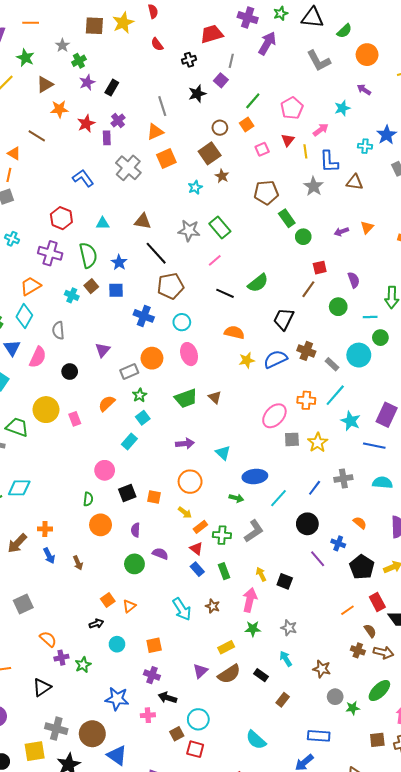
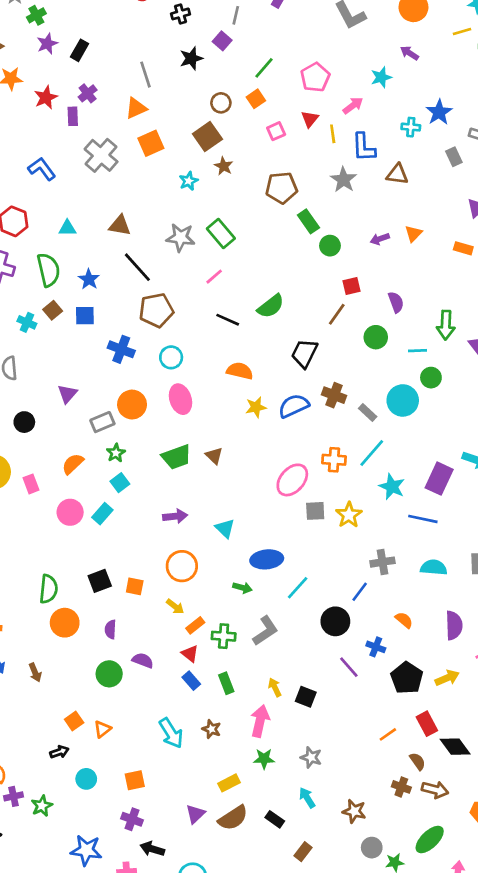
pink circle: (105, 470) -> (70, 512), moved
blue line: (315, 488) -> (360, 592), moved
green semicircle: (88, 499) -> (49, 589), size x1.5

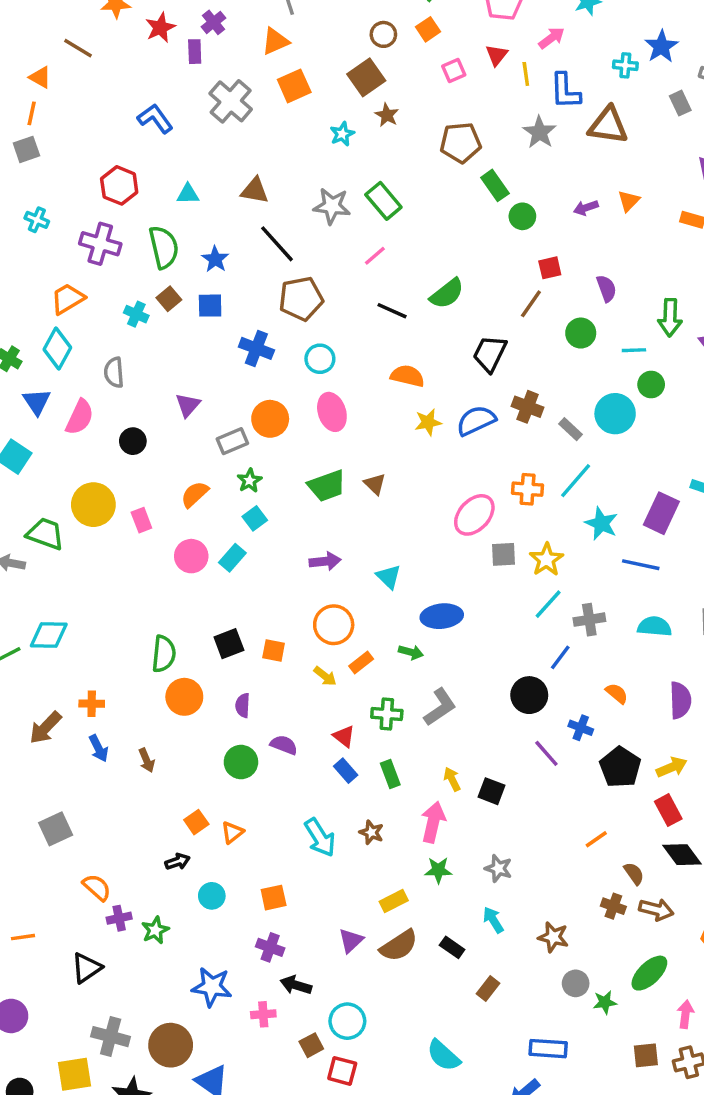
brown triangle: (397, 174) -> (608, 125), size x1.4
cyan line: (298, 588) -> (548, 604), moved
orange rectangle: (195, 625) -> (361, 662), moved
red rectangle: (427, 724) -> (668, 810), moved

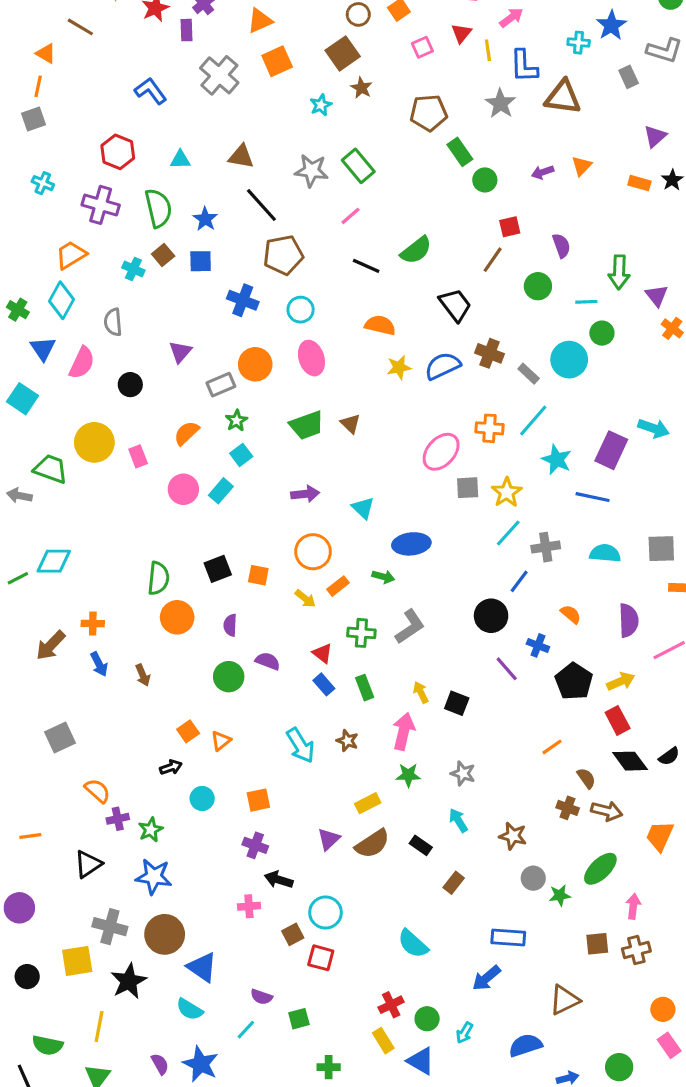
black trapezoid: (490, 354) -> (455, 305), turned 117
blue star: (212, 987) -> (154, 877), moved

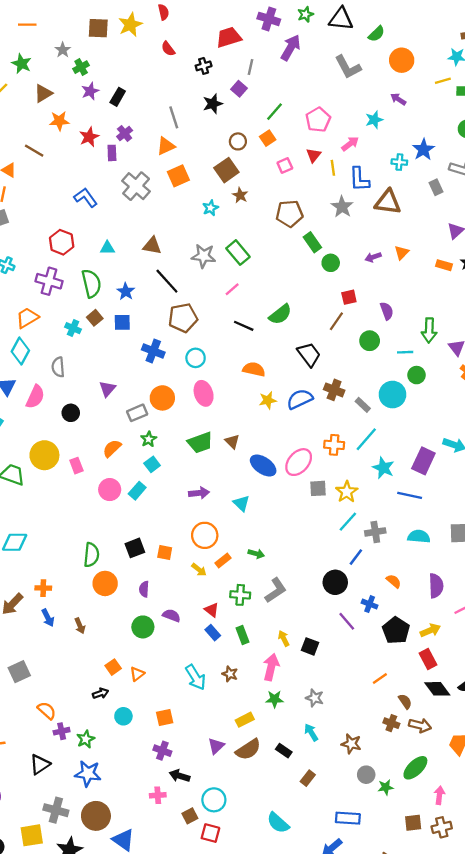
blue ellipse: (411, 544) -> (263, 466), moved, turned 40

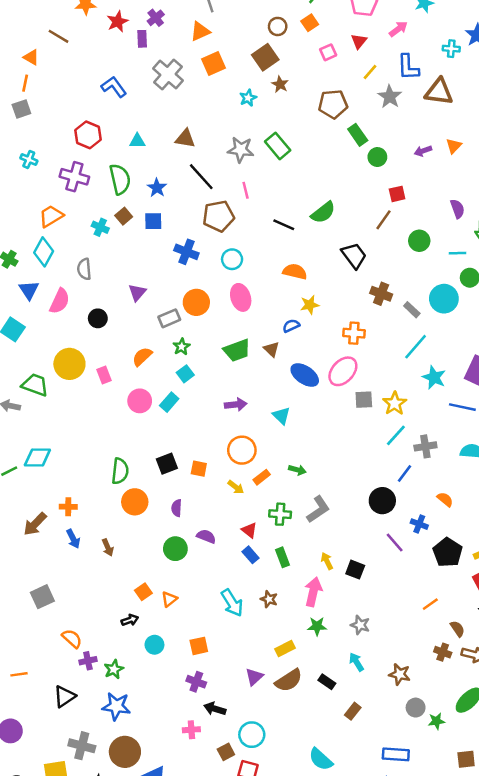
yellow line: (333, 168) -> (370, 72), moved, turned 49
pink line: (232, 289) -> (246, 190), moved, turned -63
purple semicircle: (387, 311) -> (457, 209), moved
blue semicircle: (300, 399) -> (291, 326), moved, size x0.6
orange cross: (334, 445) -> (354, 333), moved

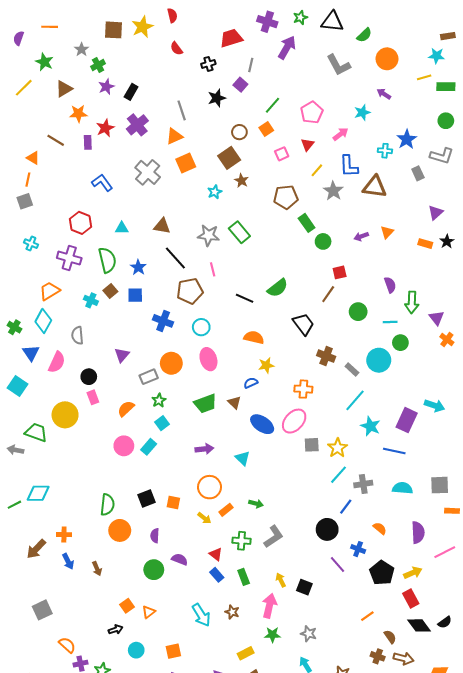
purple cross: (156, 18) -> (137, 125), size x1.5
purple rectangle: (142, 39) -> (88, 142), moved
pink rectangle: (104, 375) -> (93, 397), moved

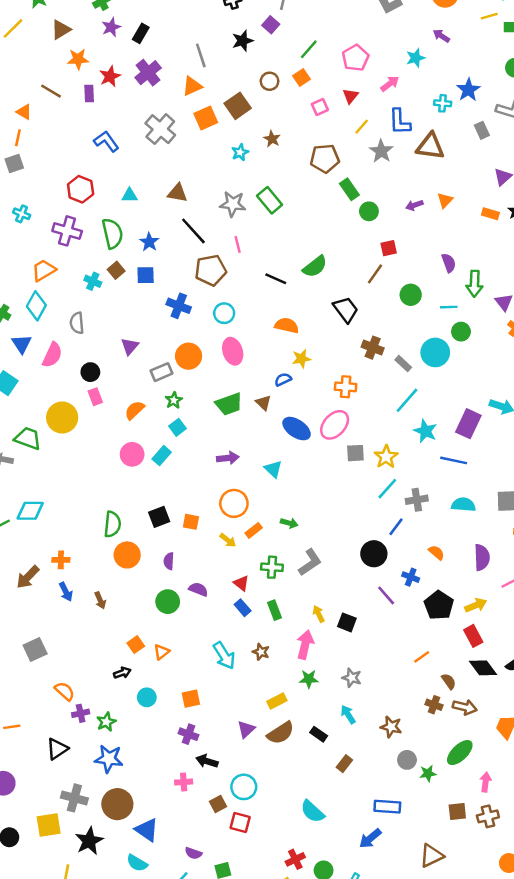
brown square: (229, 158) -> (238, 106), moved

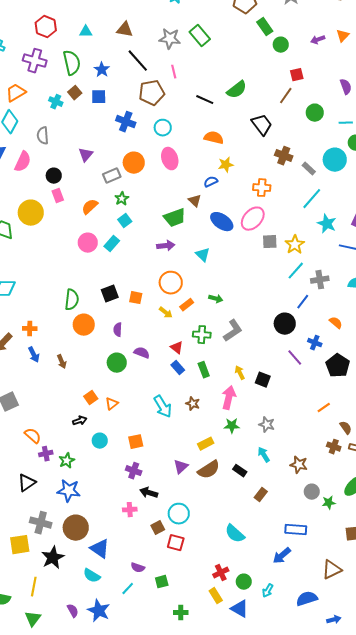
green trapezoid: (229, 404) -> (175, 218), moved

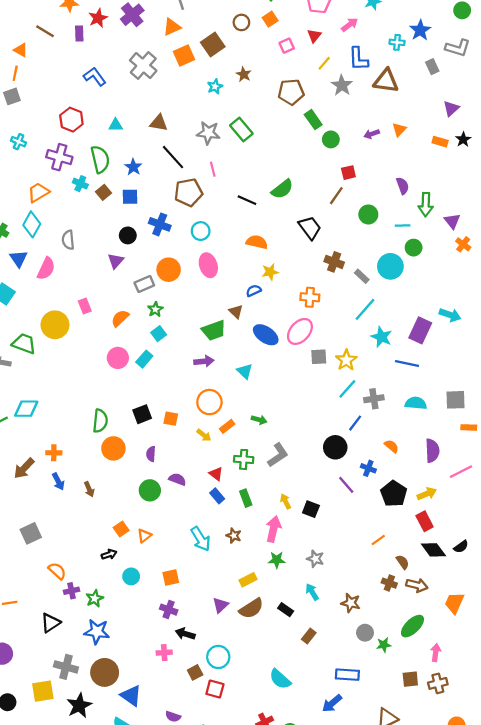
cyan cross: (56, 102) -> (80, 184), moved
black circle: (54, 176) -> (128, 235), moved

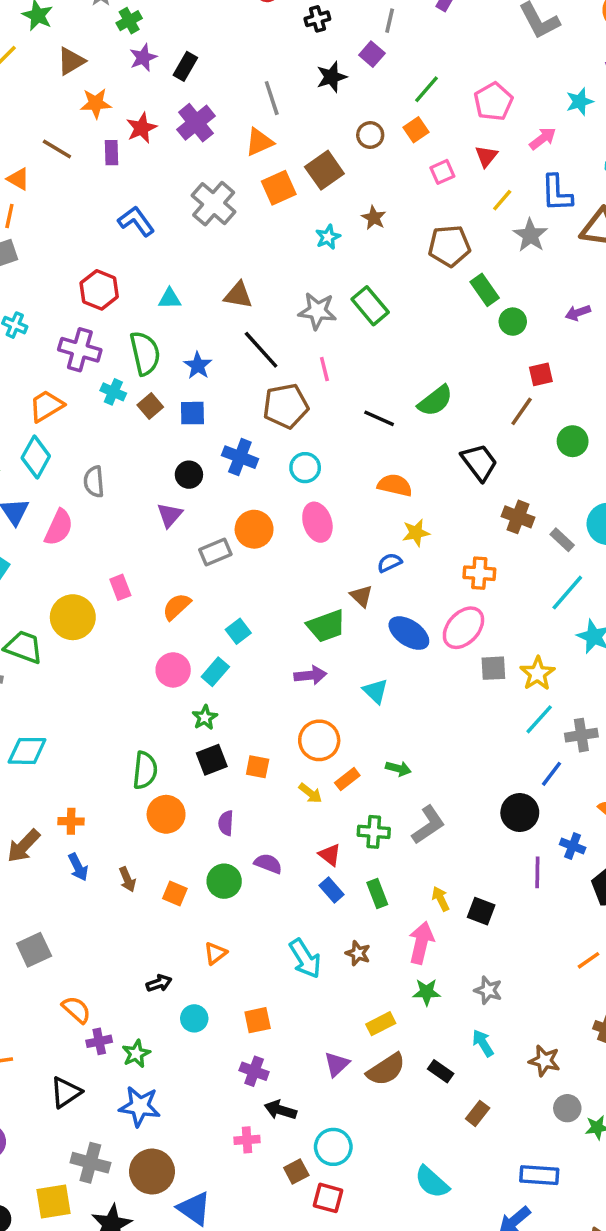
green star: (155, 309) -> (205, 717), moved
purple line: (346, 485) -> (537, 872), turned 42
orange square: (121, 529) -> (175, 893), moved, turned -32

